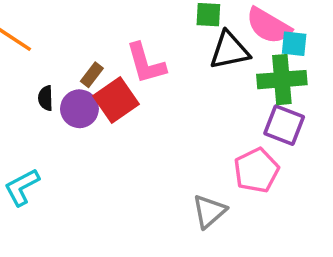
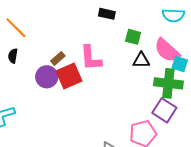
black triangle: (229, 50) -> (141, 60), size x0.7
black semicircle: (46, 98) -> (13, 56), moved

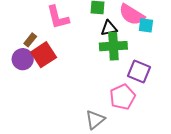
pink L-shape: (91, 58) -> (58, 17), moved
green cross: (168, 83) -> (113, 46), moved

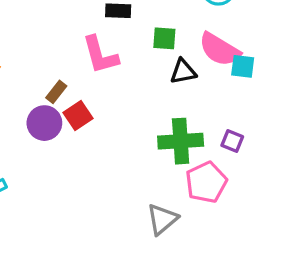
green cross: (113, 46) -> (181, 141), moved
red square: (44, 55) -> (78, 115), size x0.7
purple square: (139, 72) -> (232, 141), size x0.6

